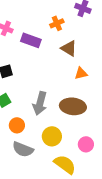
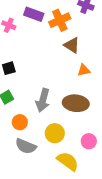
orange cross: (57, 23) -> (60, 20), size x1.5
purple rectangle: (31, 40) -> (34, 14), moved

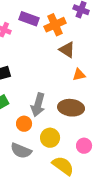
orange circle: (20, 122) -> (24, 124), moved

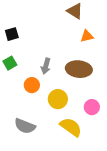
gray arrow: (38, 105) -> (46, 66), size x0.7
gray semicircle: (21, 151) -> (25, 126), moved

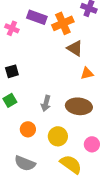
orange circle: (32, 85) -> (28, 129), moved

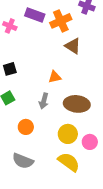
orange triangle: (87, 73) -> (55, 77), moved
yellow circle: (58, 136) -> (68, 134), moved

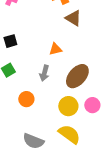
brown ellipse: (77, 104) -> (77, 76), turned -55
pink circle: (90, 142) -> (92, 105), moved
gray semicircle: (23, 161) -> (33, 141), moved

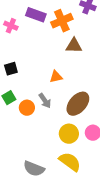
brown triangle: (73, 18) -> (74, 46), turned -30
gray arrow: (44, 73) -> (45, 101), turned -49
orange circle: (26, 99) -> (27, 108), moved

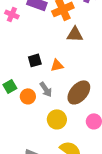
black square: (11, 69) -> (35, 60), moved
yellow circle: (69, 134) -> (57, 119), moved

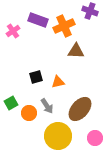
pink cross: (12, 14) -> (13, 31), turned 32
yellow circle: (57, 119) -> (58, 136), size x1.4

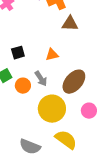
black square: (36, 77) -> (18, 53), moved

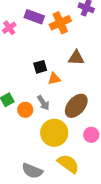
brown triangle: (70, 24) -> (76, 58), moved
black square: (18, 53) -> (40, 67), moved

